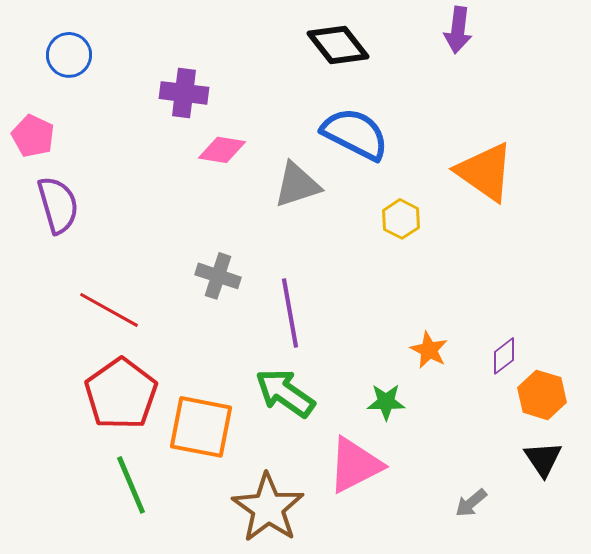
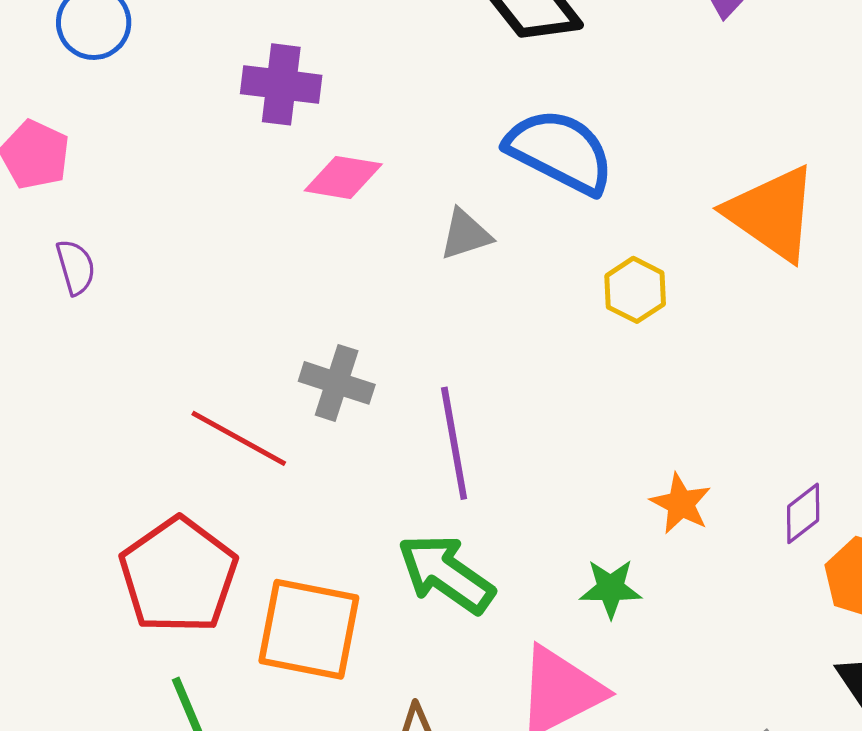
gray triangle: (297, 185) -> (465, 235), size x0.7
purple semicircle: (58, 205) -> (76, 267), size x0.6
red line: (109, 310) -> (239, 438), moved

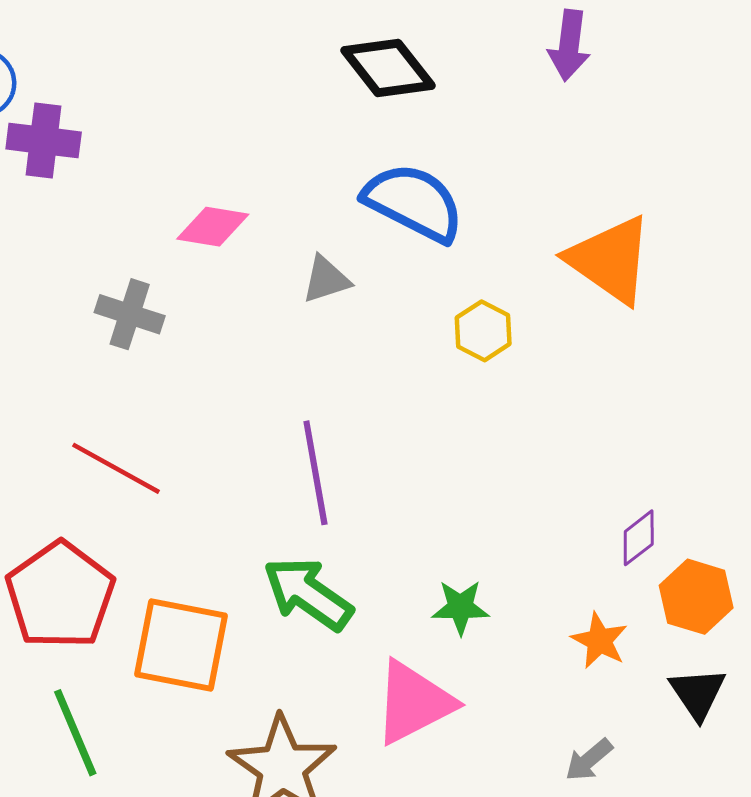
purple cross: (281, 84) -> (44, 140), moved
gray cross: (337, 383) -> (130, 314), moved
orange star: (681, 504) -> (599, 641), moved

